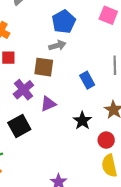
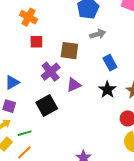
gray arrow: (57, 46) -> (98, 34), moved
black star: (82, 121) -> (107, 90), moved

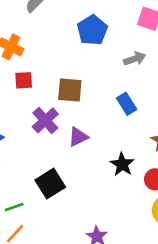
gray arrow: (98, 34) -> (135, 59), moved
black star: (107, 90) -> (122, 164), moved
black square: (47, 106) -> (50, 184), moved

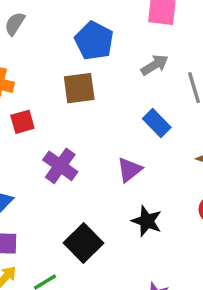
brown square: (70, 90) -> (79, 88), moved
purple triangle: (78, 137) -> (129, 170), moved
black star: (122, 164) -> (147, 221), moved

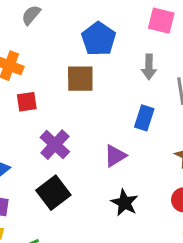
gray arrow: (155, 65) -> (149, 67), turned 115
blue rectangle: (157, 123) -> (144, 118), turned 55
black square: (84, 243) -> (53, 193), moved

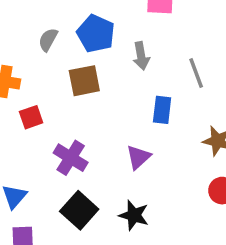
gray semicircle: (31, 15) -> (48, 40), moved
gray arrow: (149, 67) -> (141, 56), moved
black star: (125, 203) -> (134, 215), moved

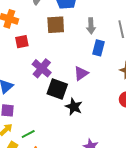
gray arrow: (141, 56) -> (91, 26), moved
black square: (79, 210) -> (57, 89), moved, turned -30

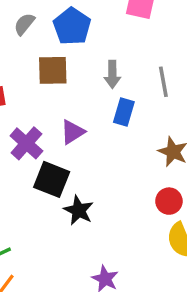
purple triangle: (81, 73) -> (73, 132), moved

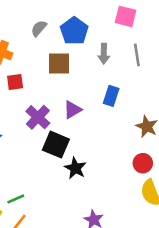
gray arrow: (112, 74) -> (104, 54), moved
gray line: (163, 82) -> (137, 55), moved

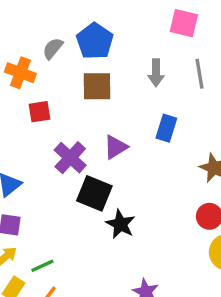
gray semicircle: (39, 28) -> (53, 48), moved
blue pentagon: (74, 31) -> (95, 41), moved

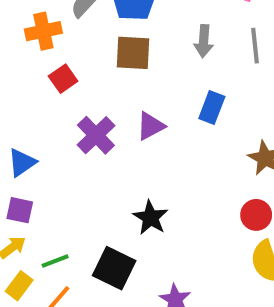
orange cross: (20, 73) -> (43, 31), turned -36
red square: (40, 112) -> (63, 79), turned -30
black square: (94, 193) -> (114, 268), moved

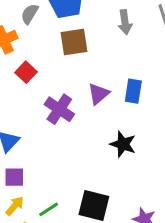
blue rectangle: (212, 108) -> (133, 91), moved
black star: (150, 218) -> (123, 144), moved

